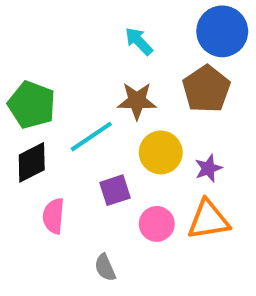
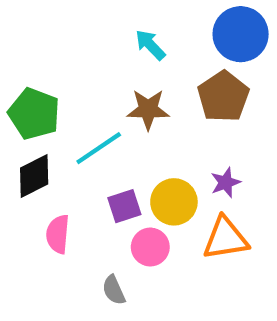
yellow circle: (161, 152) -> (174, 202), moved
pink circle: (157, 224) -> (150, 247), moved

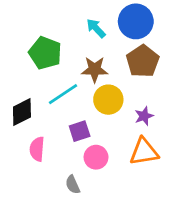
blue circle: (241, 34) -> (136, 21), moved
green pentagon: (34, 114) -> (45, 53), moved
yellow circle: (174, 202) -> (108, 100), moved

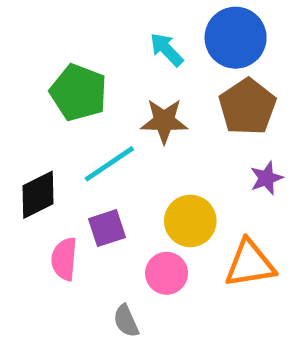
yellow circle: (108, 100) -> (190, 221), moved
purple star: (144, 116) -> (266, 178), moved
purple square: (80, 131) -> (107, 228), moved

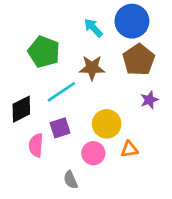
orange triangle: (250, 264) -> (129, 149), moved, size x0.6

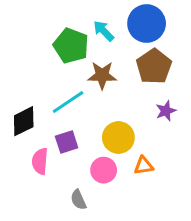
green pentagon: (44, 52) -> (71, 46), moved

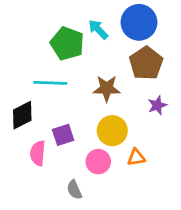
brown star: (102, 75) -> (107, 88), moved
cyan line: (68, 102) -> (50, 83), moved, turned 36

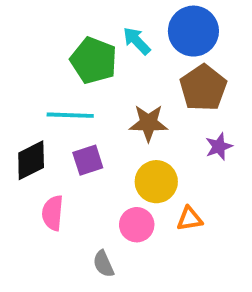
purple square: (63, 135) -> (88, 160), moved

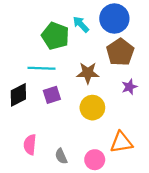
pink semicircle: (53, 213) -> (30, 145), moved
orange triangle: (190, 219) -> (121, 142), moved, size x1.5
pink circle: (137, 225) -> (95, 160), moved

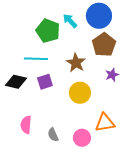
brown star: (88, 73) -> (76, 63), turned 30
black diamond: (18, 95) -> (16, 82), turned 40

